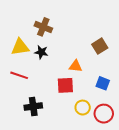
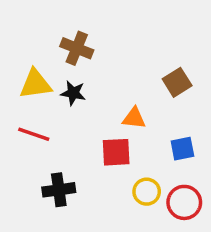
blue square: (103, 83) -> (182, 149), turned -32

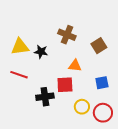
brown cross: (77, 48) -> (67, 35), moved
black cross: (59, 190) -> (45, 97), moved

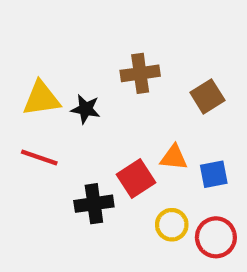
brown cross: (67, 35) -> (140, 73), turned -30
orange triangle: (75, 66) -> (174, 157), moved
red square: (65, 85) -> (136, 178), turned -30

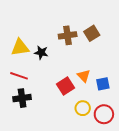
brown square: (207, 96) -> (92, 33), moved
orange triangle: (174, 157) -> (84, 76), turned 40
black cross: (94, 204) -> (22, 98), moved

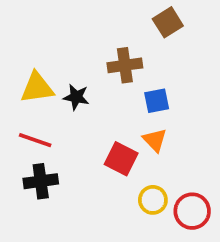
brown square: (92, 33) -> (168, 22), moved
blue square: (103, 84) -> (157, 101), moved
red square: (66, 86) -> (121, 159), turned -30

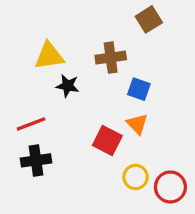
yellow triangle: (37, 88) -> (49, 56), moved
blue square: (157, 101) -> (139, 89), turned 30
red line: (35, 140) -> (31, 124), turned -40

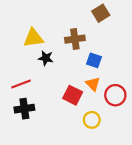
red circle: (170, 187) -> (115, 95), moved

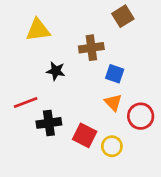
yellow triangle: (33, 38) -> (38, 30), moved
red square: (73, 95) -> (85, 135), moved
black cross: (24, 109) -> (49, 123), moved

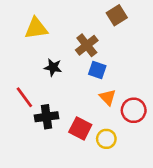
brown cross: (91, 48) -> (87, 45), turned -30
blue square: (115, 74) -> (97, 70), moved
red line: (26, 102) -> (24, 97), turned 75

